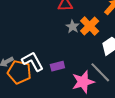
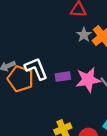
pink star: (83, 82) -> (88, 80), moved

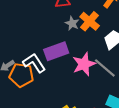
purple rectangle: (63, 77) -> (56, 51), moved, size x1.6

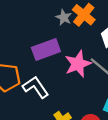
white L-shape: (34, 63) -> (36, 87), moved

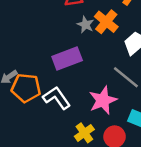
pink star: (78, 64) -> (103, 100), moved

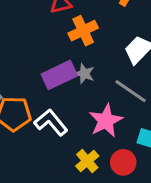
orange cross: (106, 22) -> (83, 31), moved, turned 30
gray star: (85, 25) -> (84, 74), moved

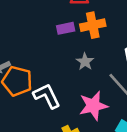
purple rectangle: (59, 75) -> (66, 28), moved, size x0.6

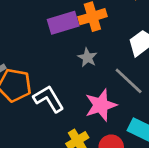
purple rectangle: (66, 28) -> (63, 23), size x1.5

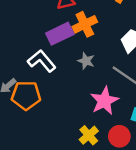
white L-shape: (49, 99) -> (42, 61), moved

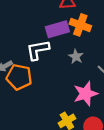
orange cross: (85, 24) -> (80, 25), turned 36
white L-shape: (42, 61) -> (38, 50), turned -70

